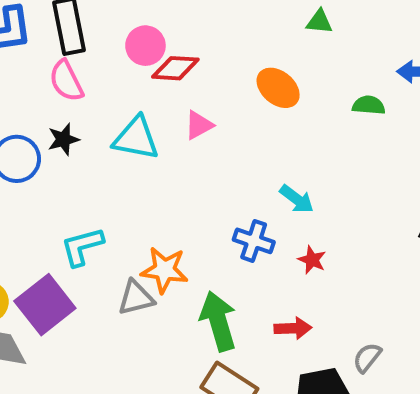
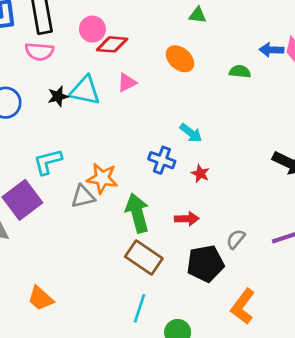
green triangle: (319, 22) -> (198, 15), moved
pink semicircle: (66, 81) -> (39, 51), turned -60
black star: (63, 139) -> (58, 96), moved

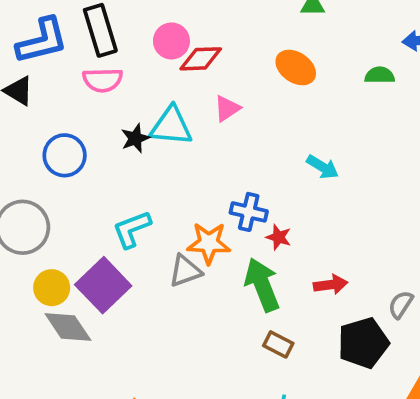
blue cross: (162, 160) -> (249, 212), moved
red star: (200, 174) -> (279, 237), moved
brown rectangle: (144, 258) -> (278, 344), size x0.6

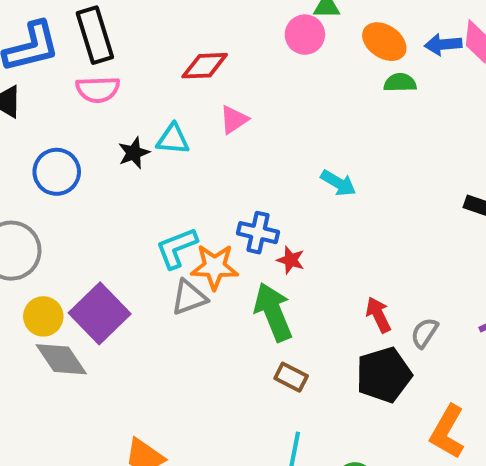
pink circle: (171, 41) -> (305, 35), moved
orange ellipse: (296, 68) -> (384, 42), moved
cyan triangle: (171, 126) -> (173, 139), size x0.7
cyan L-shape: (132, 229) -> (177, 248), moved
red arrow: (331, 285) -> (378, 315), moved, turned -108

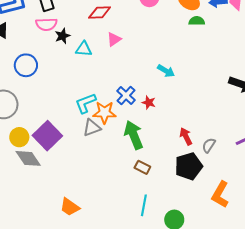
black star: (134, 153) -> (62, 36), moved
blue cross: (258, 233) -> (126, 96), turned 30
red star: (291, 260) -> (149, 103), moved

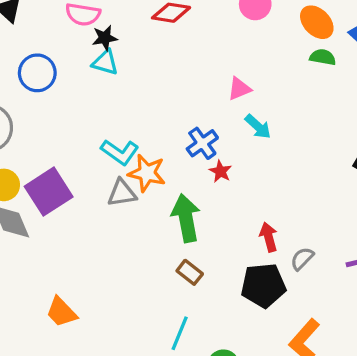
pink triangle: (114, 39) -> (239, 89), moved
cyan triangle: (84, 49) -> (105, 62), moved
blue cross: (126, 96) -> (202, 143), moved
cyan L-shape: (86, 103) -> (120, 152), turned -135

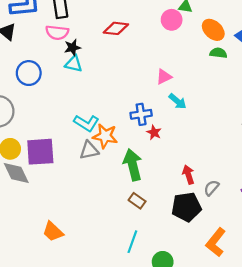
blue cross: (202, 143) -> (141, 114), turned 30
purple square: (49, 192) -> (40, 152), turned 32

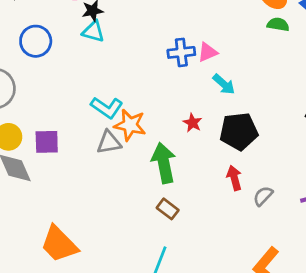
blue cross: (141, 114) -> (181, 52), moved
purple square: (40, 152) -> (47, 142), size x0.7
black pentagon: (186, 207) -> (239, 131), moved
orange trapezoid: (53, 232) -> (59, 244), size x1.4

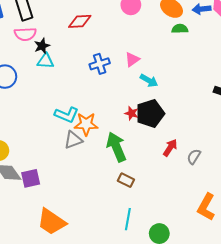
blue cross: (181, 52) -> (100, 64), moved
black pentagon: (239, 131) -> (150, 113), moved
purple square: (47, 142) -> (31, 178), moved
red arrow: (234, 178) -> (170, 148), turned 60

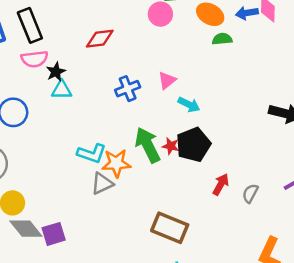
green arrow: (116, 147) -> (148, 145), moved
brown rectangle: (126, 180) -> (170, 228), size x1.8

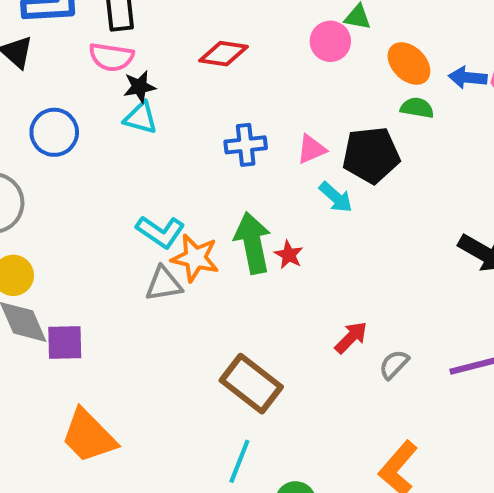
black pentagon: (193, 145) -> (371, 155), moved

